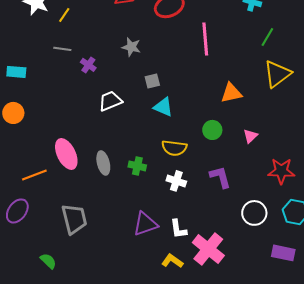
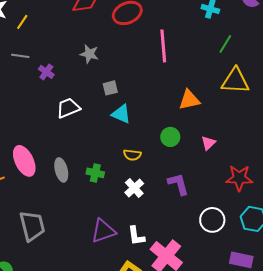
yellow triangle: (277, 74) -> (235, 81), turned 40
yellow semicircle: (174, 148) -> (132, 155), size x0.7
white cross: (176, 181) -> (134, 188), turned 30

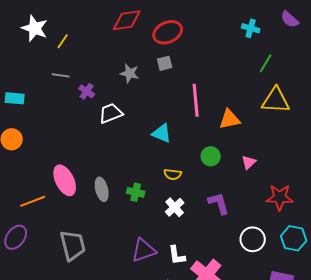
pink line: (163, 46) -> (196, 100), moved
gray square: (110, 88) -> (165, 63), moved
white trapezoid: (68, 108) -> (111, 113), moved

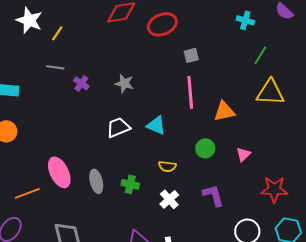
gray square: (165, 63) -> (191, 55), moved
gray star: (130, 73) -> (124, 83), moved
white trapezoid: (111, 113) -> (118, 127), moved

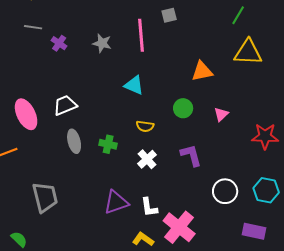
pink line: (190, 92) -> (141, 35), moved
white trapezoid: (118, 127) -> (65, 105), moved
pink ellipse: (59, 172) -> (26, 114), moved
red star: (274, 189) -> (265, 136), moved

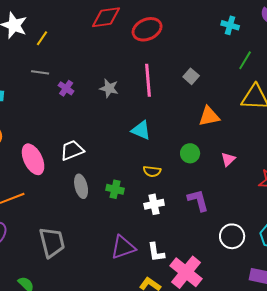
gray square: (169, 15) -> (191, 76), moved, turned -35
white cross: (147, 159) -> (154, 204), turned 30

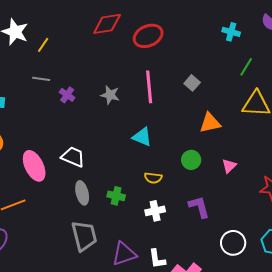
white trapezoid: (72, 150) -> (73, 157), turned 45
gray trapezoid: (52, 242) -> (84, 236), moved

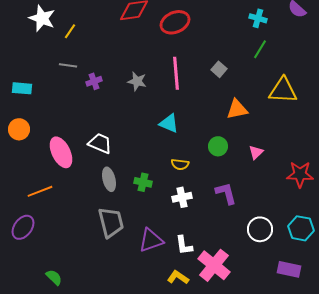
green line: (246, 67) -> (260, 49), moved
purple cross: (67, 95) -> (94, 81), turned 35

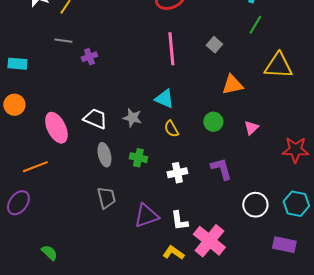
gray star: (137, 81) -> (132, 118), moved
yellow semicircle: (180, 164) -> (171, 129), moved, turned 54
gray trapezoid: (111, 222) -> (106, 198), size x0.7

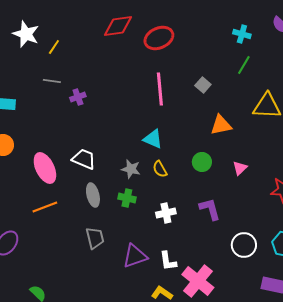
gray star: (132, 118) -> (131, 169), moved
orange line: (35, 167) -> (45, 207), moved

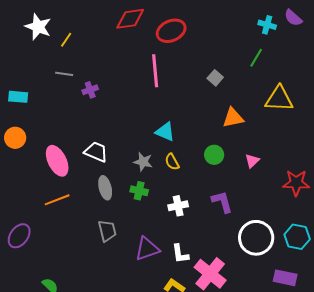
cyan cross: (242, 34) -> (267, 25), moved
pink line: (160, 89) -> (155, 71), moved
white circle: (244, 245) -> (256, 238), size x1.4

